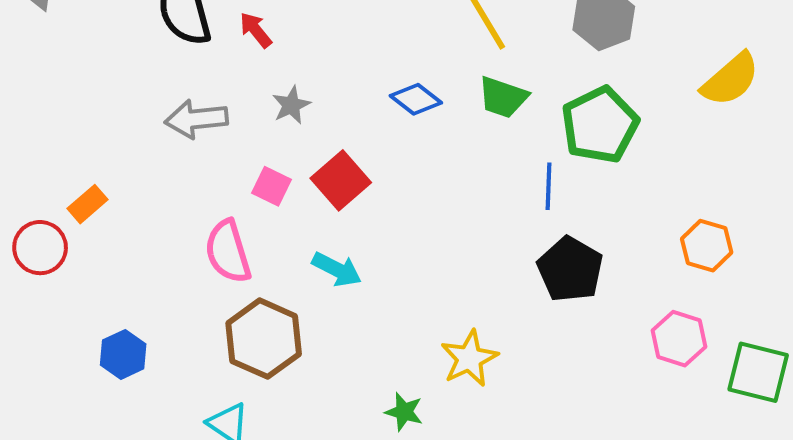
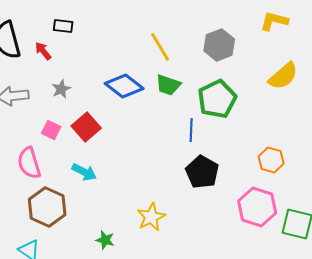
blue diamond: (416, 99) -> (124, 86), size x1.5
pink hexagon: (679, 339) -> (257, 207), size x1.4
green star: (404, 412) -> (105, 240), moved

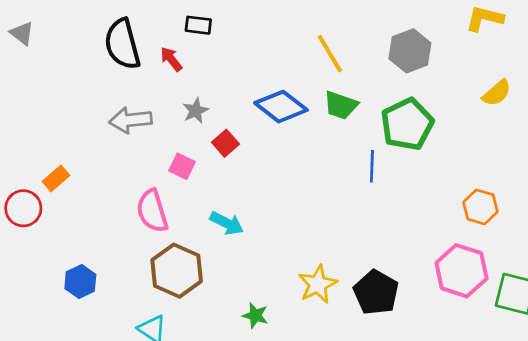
yellow semicircle: (283, 76) -> (497, 93), size x0.7
red square: (86, 127) -> (225, 143), moved, size x0.7
black pentagon: (202, 172) -> (376, 292), moved

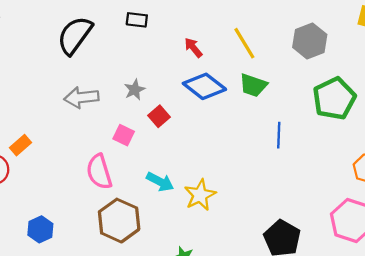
black semicircle: (122, 44) -> (75, 35), turned 51
red arrow: (171, 59) -> (193, 48), moved
green pentagon: (407, 124) -> (334, 99), moved
yellow star: (318, 284) -> (200, 195), moved

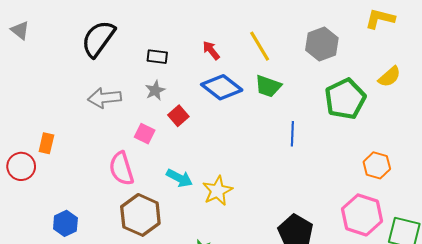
black rectangle: (137, 20) -> (157, 57), moved
orange rectangle: (20, 145) -> (46, 143), turned -36

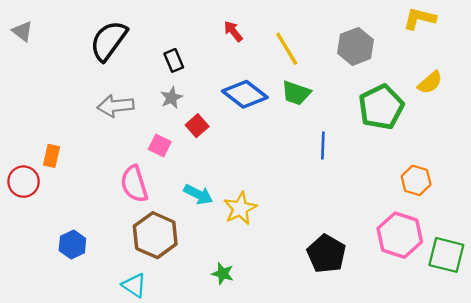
red arrow: (211, 50) -> (233, 31), moved
black rectangle: (157, 57) -> (174, 60), turned 60

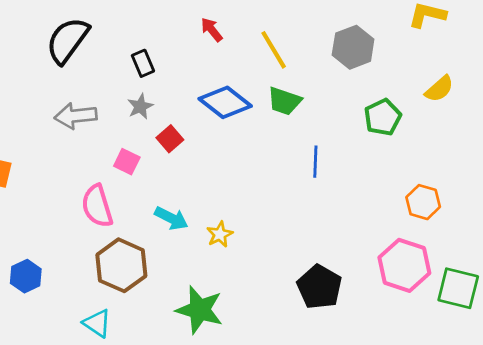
green pentagon: (381, 107) -> (383, 117), size x0.7
yellow star: (240, 208) -> (220, 234), size x0.7
green star: (223, 274) -> (200, 310), size x1.8

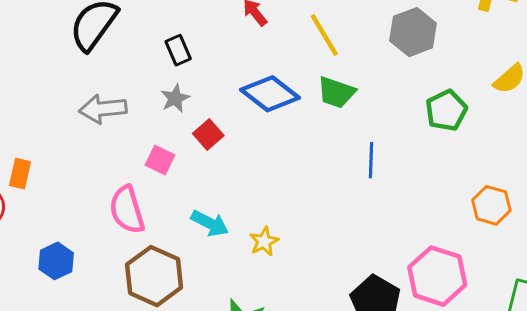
pink hexagon: (404, 265) -> (437, 276), moved
blue hexagon: (26, 276) -> (56, 261), moved

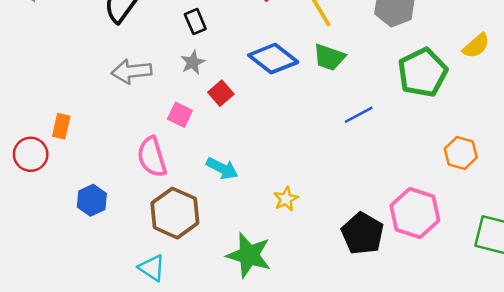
green pentagon: (446, 110) -> (422, 73), size x1.4
blue line: (371, 160) -> (359, 115), turned 60
yellow star: (264, 241) -> (286, 199), moved

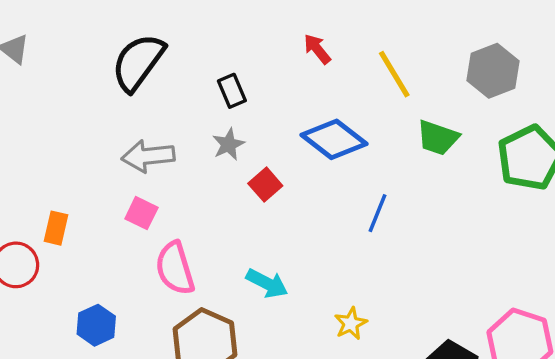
green trapezoid: (329, 57) -> (438, 138), moved
pink square: (180, 115) -> (141, 213), moved
blue line: (359, 115) -> (377, 213), moved, turned -40

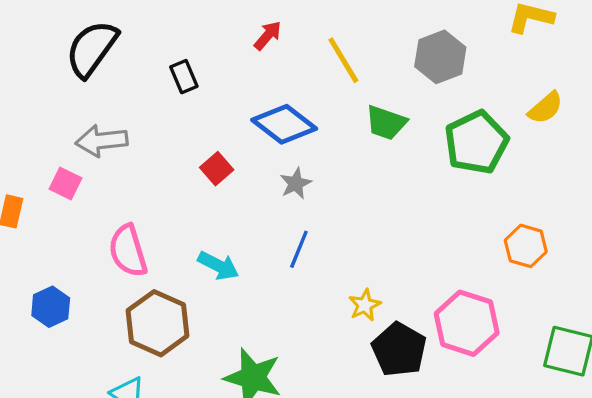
red arrow: (317, 49) -> (268, 35), turned 80
gray star: (228, 144) -> (296, 183), moved
pink square: (141, 213) -> (65, 183), moved
blue line: (377, 213) -> (299, 249), moved
yellow star: (351, 324) -> (365, 305), moved

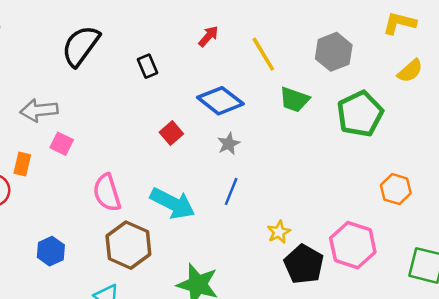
yellow semicircle: (546, 108) -> (410, 71), moved
gray arrow: (102, 141) -> (39, 110), moved
cyan arrow: (218, 266) -> (173, 203), size x1.5
blue hexagon: (51, 307) -> (51, 251), moved

